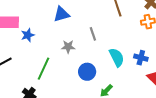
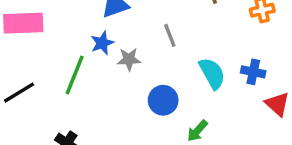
blue star: (28, 35) -> (102, 43), moved
green line: (43, 69) -> (75, 75), moved

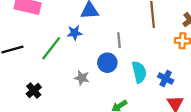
gray star: (129, 59) -> (82, 78), moved
blue circle: (163, 100) -> (107, 63), moved

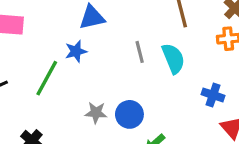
blue circle: (107, 63) -> (129, 114), moved
cyan semicircle: (139, 72) -> (173, 58), moved

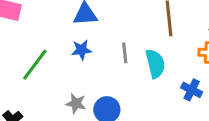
blue star: (76, 51) -> (81, 50), moved
blue cross: (213, 95) -> (192, 90), moved

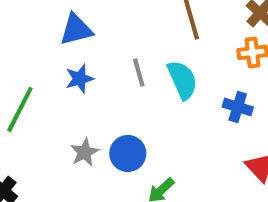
gray star: (76, 104) -> (85, 152), turned -30

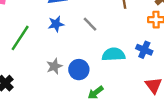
gray line: (139, 73) -> (90, 24), turned -35
cyan semicircle: (182, 80) -> (114, 54), moved, turned -75

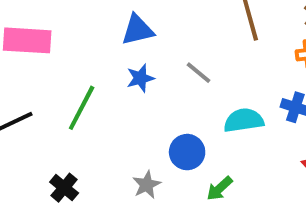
gray star: (54, 66) -> (147, 185), moved

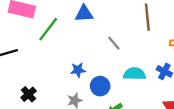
blue star: (140, 78) -> (78, 70), moved
green line: (82, 108) -> (48, 29), moved

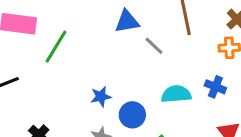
blue triangle: (84, 14) -> (127, 21), moved
gray line: (114, 43) -> (154, 46), moved

